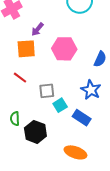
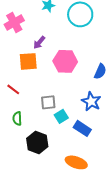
red line: (20, 78) -> (13, 89), moved
green semicircle: (15, 119) -> (17, 118), moved

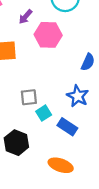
purple arrow: (39, 42) -> (25, 17), moved
pink hexagon: (65, 61) -> (48, 35), moved

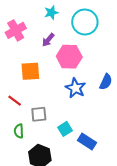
blue star: (78, 96) -> (75, 88), moved
gray square: (29, 97) -> (39, 114), moved

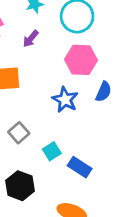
pink hexagon: (69, 57) -> (81, 60), moved
gray square: (39, 114) -> (19, 133), turned -35

